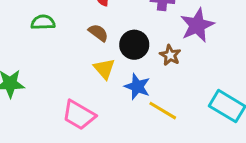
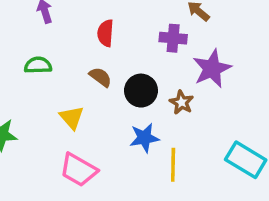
yellow triangle: (104, 69) -> (72, 118), moved
blue star: (137, 87) -> (144, 138), turned -30
yellow line: (163, 111) -> (173, 165), turned 60

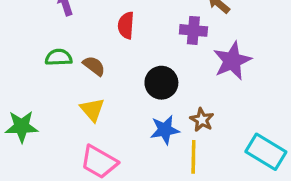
brown semicircle: (100, 77) -> (94, 66), moved
brown star: (182, 102) -> (202, 120), moved

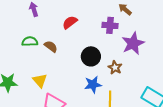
red semicircle: (126, 25) -> (70, 22), turned 49
yellow triangle: (92, 110) -> (40, 81), moved
brown star: (202, 120) -> (115, 67), moved

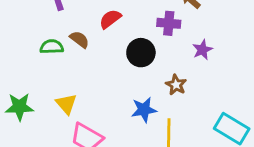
purple star: (133, 43) -> (202, 50), size x0.6
brown semicircle: (51, 46) -> (79, 39), moved
black circle: (91, 56) -> (141, 53), moved

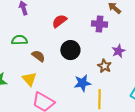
brown semicircle: (79, 39) -> (38, 56), moved
purple star: (202, 50) -> (118, 51), moved
black circle: (141, 53) -> (70, 50), moved

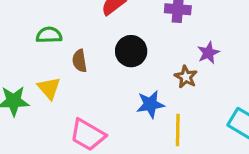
brown semicircle: (38, 56) -> (80, 61), turned -136
yellow triangle: (29, 79) -> (49, 88), moved

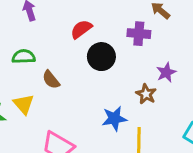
black circle: (131, 51) -> (101, 57), moved
brown semicircle: (80, 61) -> (51, 80), turned -30

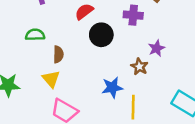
brown semicircle: (51, 80) -> (58, 54), turned -140
yellow triangle: (24, 104) -> (51, 79), moved

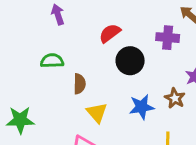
yellow triangle: (51, 79) -> (97, 113), moved
blue star: (112, 88) -> (142, 107), moved

